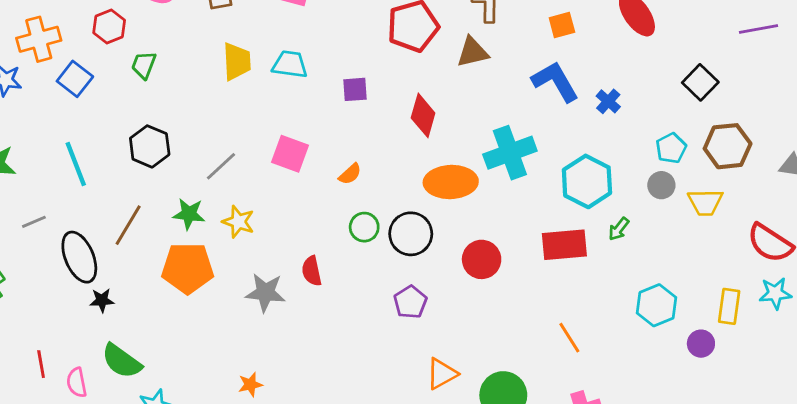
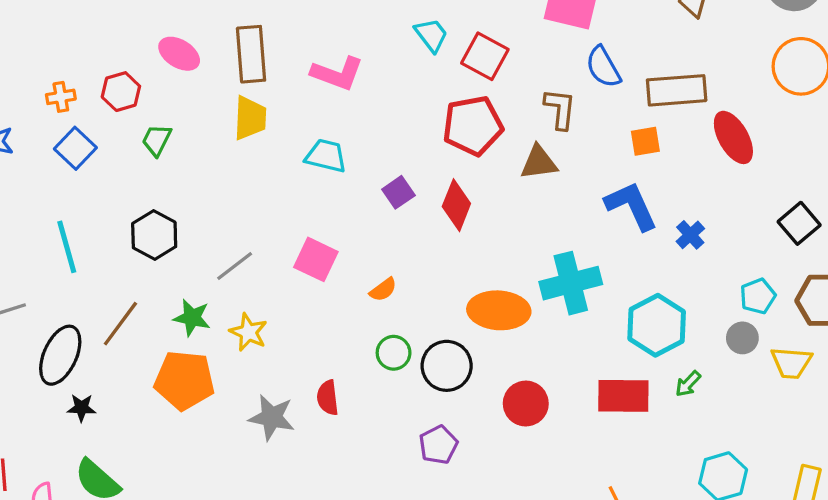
orange cross: (39, 39) -> (61, 97), moved, size x0.6
yellow trapezoid: (237, 61) -> (250, 118), moved
purple square: (355, 89) -> (398, 192), turned -36
red diamond: (423, 115) -> (456, 205), moved
black ellipse: (79, 257) -> (60, 355), turned 42

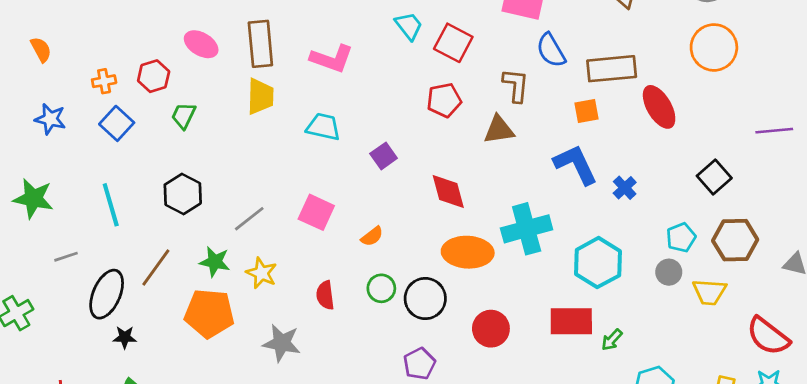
red pentagon: (473, 126) -> (444, 100), size x0.7
red diamond: (456, 205) -> (448, 192), moved, turned -36
green arrow: (688, 384) -> (612, 340), moved
red semicircle: (328, 398) -> (325, 295), moved

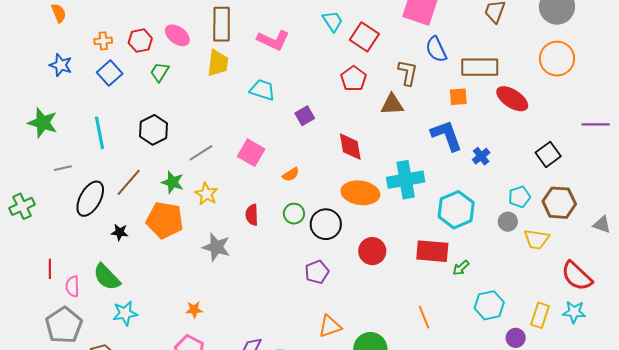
pink ellipse: (201, 44) -> (177, 35), moved
red pentagon: (444, 100) -> (354, 79), turned -30
red ellipse: (659, 107) -> (512, 99), turned -32
black star: (125, 337) -> (120, 232), moved

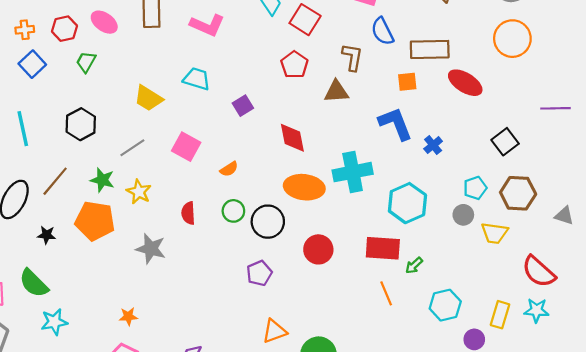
yellow trapezoid: (218, 63) -> (148, 98), moved, turned 116
orange line: (424, 317) -> (386, 293), moved

